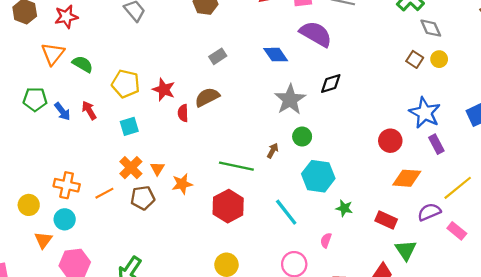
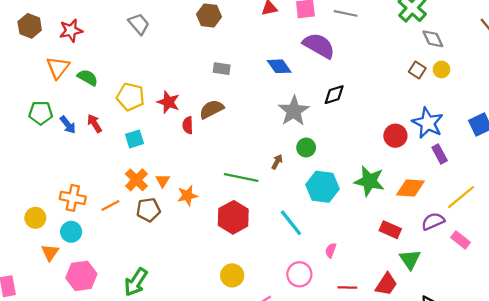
gray rectangle: (218, 56) -> (222, 69), turned 42
red circle: (390, 141) -> (395, 136), moved
green star: (344, 208) -> (369, 181), moved, size x1.8

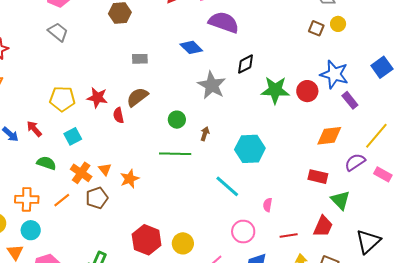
green semicircle: (88, 78) -> (46, 163), moved
green circle: (306, 148) -> (177, 120), moved
green star: (369, 181) -> (275, 90), moved
red hexagon: (233, 217) -> (147, 240), moved

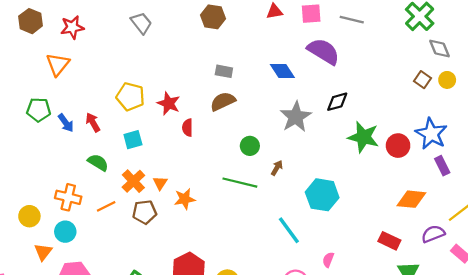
brown semicircle: (137, 97) -> (223, 101), moved

